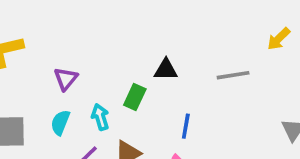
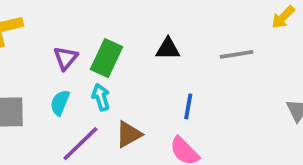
green rectangle: (135, 97) -> (106, 58), moved, size x1.4

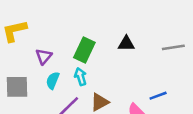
purple triangle: (66, 58) -> (44, 56), moved
blue line: (188, 106) -> (158, 96), moved, turned 60

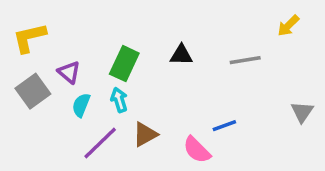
purple triangle: (44, 56) -> (69, 72), turned -30
gray square: (17, 87) -> (33, 91), moved, turned -35

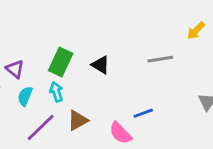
black triangle: (181, 55) -> (100, 65), moved, turned 30

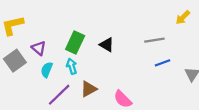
blue line: (143, 113) -> (162, 63), moved

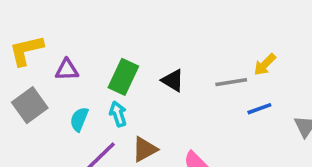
yellow arrow: (183, 17) -> (265, 65), moved
gray line: (154, 40) -> (231, 82), moved
purple triangle: (39, 48) -> (67, 70), moved, turned -42

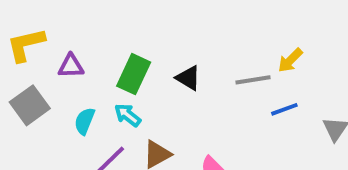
cyan arrow: (118, 114) -> (128, 115), turned -35

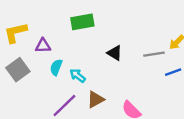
green rectangle: (134, 74) -> (82, 22), moved, turned 55
cyan semicircle: (85, 121) -> (56, 67), moved

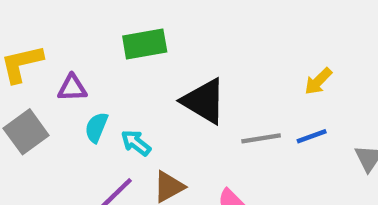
black triangle: (115, 53) -> (204, 101), size x1.6
gray line: (154, 54) -> (261, 138), moved

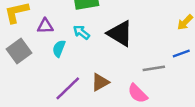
gray line: (261, 138) -> (154, 68), moved
cyan arrow: (136, 143) -> (81, 32), moved

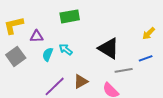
cyan arrow: (81, 32) -> (66, 49), moved
black triangle: (120, 34) -> (109, 48), moved

